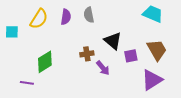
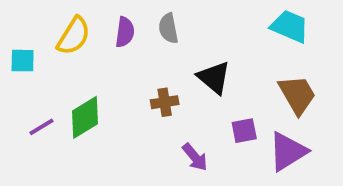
purple square: (131, 56) -> (244, 131), moved
purple arrow: (103, 68) -> (195, 157), moved
purple line: (27, 83) -> (41, 127), moved, turned -40

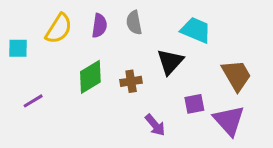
cyan trapezoid: (290, 26) -> (196, 30), moved
black triangle: (214, 78) -> (170, 62), turned 32
green diamond: (85, 117) -> (90, 77), moved
purple triangle: (288, 151) -> (229, 120), turned -40

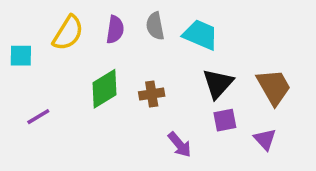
cyan trapezoid: (196, 30) -> (200, 35), moved
black triangle: (170, 62) -> (218, 84), moved
purple triangle: (229, 120) -> (265, 139), size x0.6

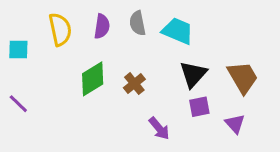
yellow semicircle: (68, 33) -> (60, 29), turned -44
brown cross: (152, 94) -> (134, 84), turned -30
purple line: (38, 117) -> (18, 104), moved, turned 75

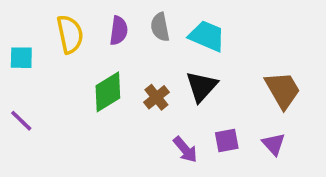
black triangle: (193, 74) -> (202, 86), moved
purple square: (199, 107) -> (227, 141), moved

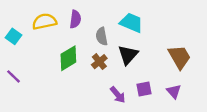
gray semicircle: (160, 27) -> (102, 36), moved
yellow semicircle: (70, 34) -> (44, 22), turned -90
cyan square: (21, 58) -> (14, 36), turned 35

